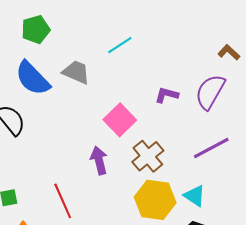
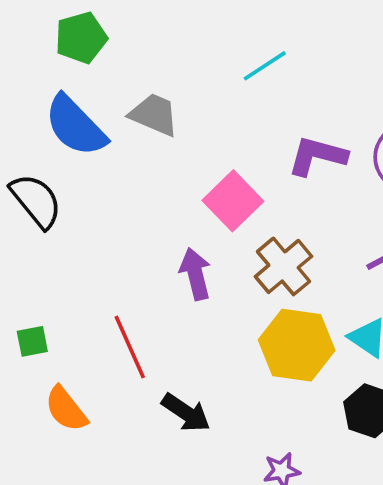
cyan line: (120, 45) -> (265, 66), moved
purple L-shape: (167, 95) -> (317, 156), size x1.4

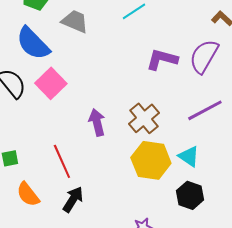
gray trapezoid: (154, 115) -> (75, 21), moved
pink square: (233, 201) -> (51, 83), moved
black arrow: (186, 413) -> (73, 199), moved, turned -92

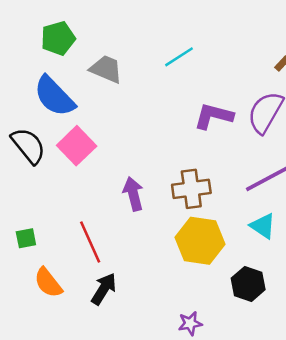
brown cross: (144, 118) -> (191, 189), turned 32
cyan triangle: (189, 156) -> (263, 226), moved

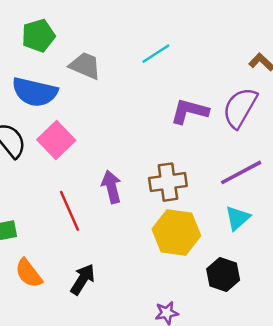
blue semicircle: (54, 96) -> (35, 92), turned -33
cyan triangle: (263, 226) -> (238, 218), turned 44
red line: (90, 242) -> (69, 211), moved

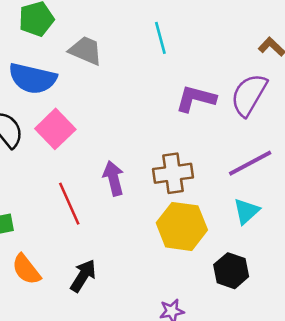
cyan line: (156, 54) -> (160, 38), turned -72

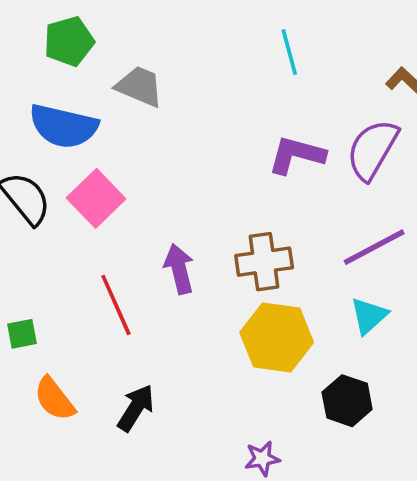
cyan line: (160, 38) -> (289, 52), moved

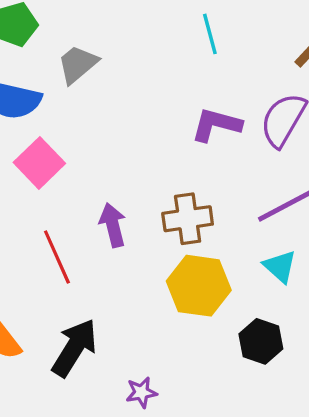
gray trapezoid: (139, 86) -> (78, 64), turned -63
cyan triangle: (369, 316) -> (280, 267), turned -36
black arrow: (136, 408) -> (74, 348), size x1.4
purple star: (262, 458) -> (141, 392), moved

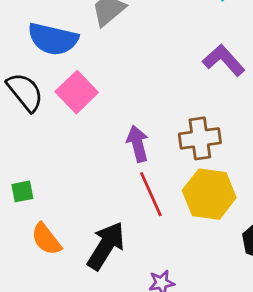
purple L-shape: (216, 125) -> (224, 60), turned 33
red line: (57, 257) -> (151, 194), moved

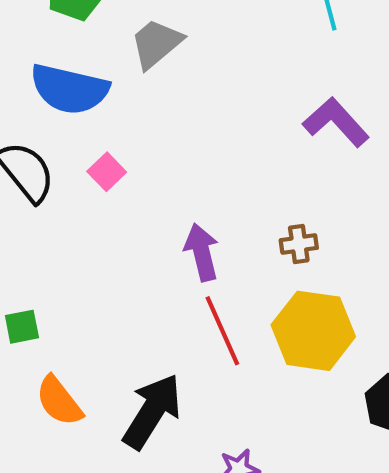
pink square: (77, 92) -> (107, 172), size x0.6
brown cross: (200, 138) -> (299, 244), size x0.6

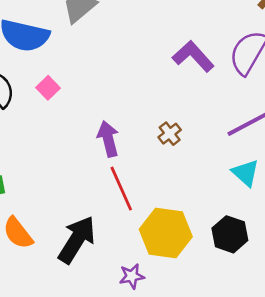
brown cross: (299, 244) -> (170, 134), turned -30
yellow hexagon: (313, 331) -> (166, 233), moved

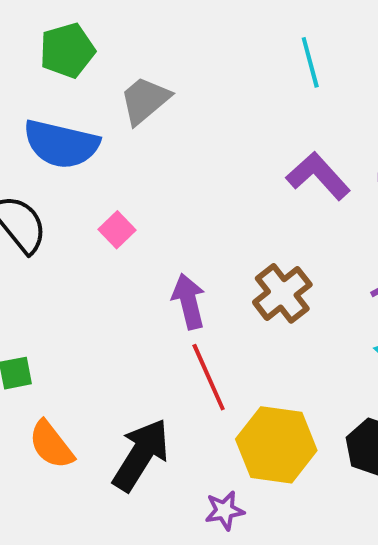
pink square: (48, 88) -> (117, 230), moved
brown cross: (170, 134) -> (282, 293), size x1.6

